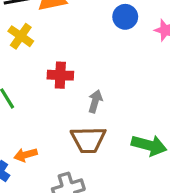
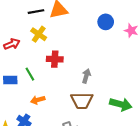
red cross: (60, 75) -> (55, 59), moved
orange arrow: (26, 155) -> (38, 100), moved

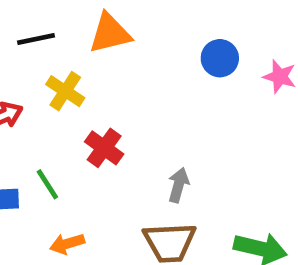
black line: (36, 12) -> (36, 39), moved
red cross: (55, 59) -> (104, 148), turned 35

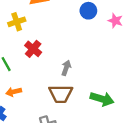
yellow cross: (65, 91) -> (17, 22), turned 35

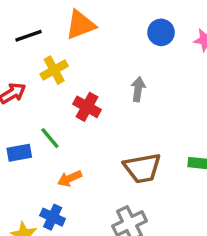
gray arrow: (66, 68) -> (138, 89), moved

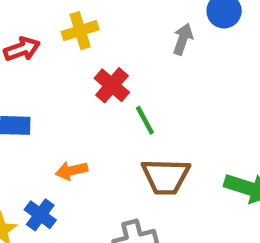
gray arrow: (138, 89) -> (183, 39), moved
green line: (50, 138) -> (145, 120), moved

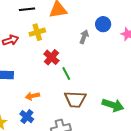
blue cross: (40, 215) -> (27, 117), moved

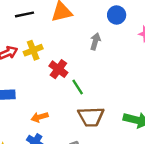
blue circle: (103, 24) -> (117, 15), moved
yellow cross: (37, 32) -> (33, 50), moved

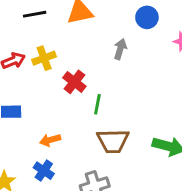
green line: (78, 87) -> (97, 104), turned 42

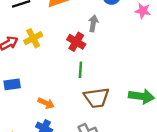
red cross: (74, 82) -> (76, 42), moved
orange arrow: (50, 140) -> (46, 103), turned -133

